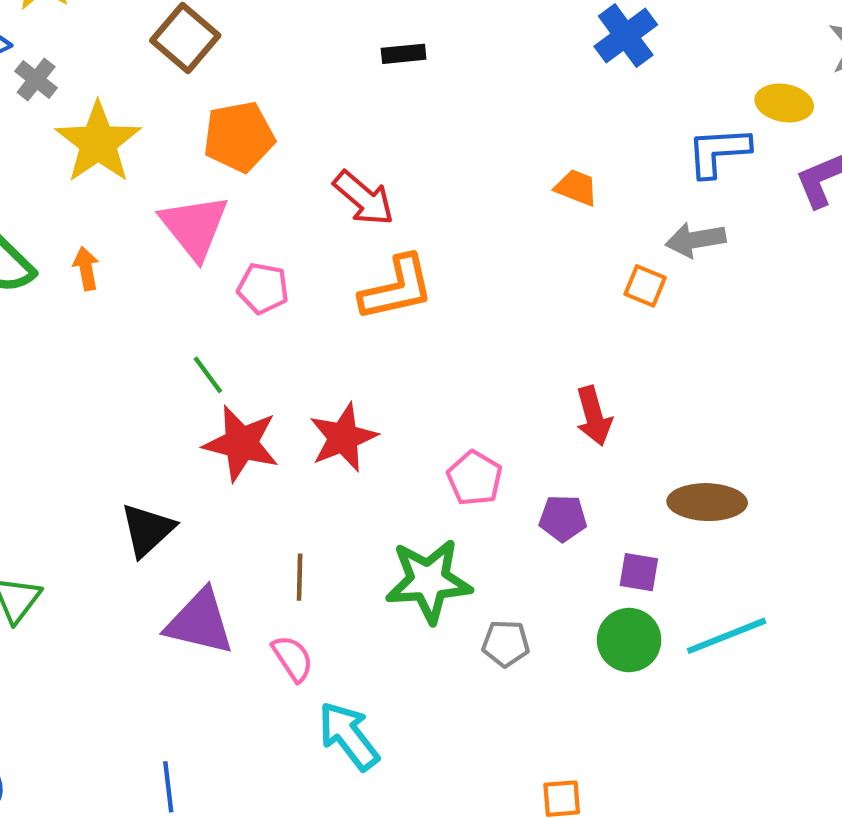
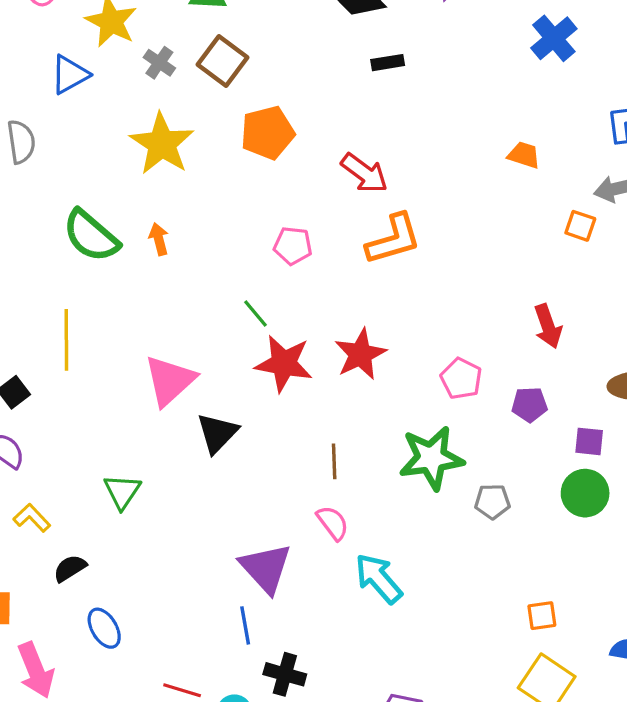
gray cross: (36, 79) -> (159, 63), moved
pink triangle: (194, 227) -> (170, 381), moved, turned 30
purple triangle: (200, 622) -> (266, 568), moved, turned 38

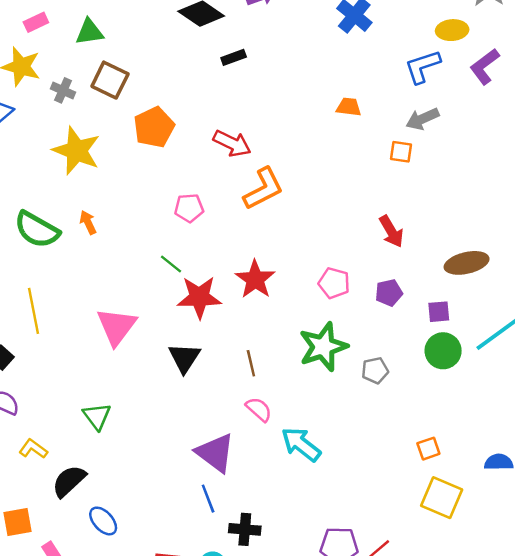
black triangle: (217, 433) -> (184, 358), moved
black semicircle: (70, 568) -> (69, 481), size x1.4

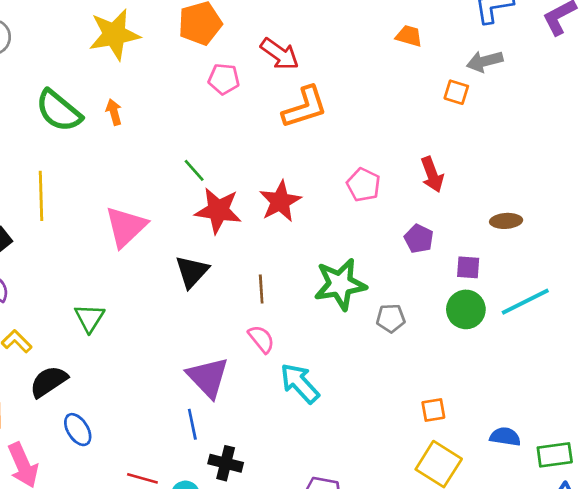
yellow star: (77, 151) -> (114, 34), turned 30
pink pentagon: (189, 208) -> (224, 79), moved
brown ellipse: (467, 263) -> (506, 221), size x0.7
pink pentagon: (334, 283) -> (363, 185), moved
purple pentagon: (389, 293) -> (419, 239), turned 30

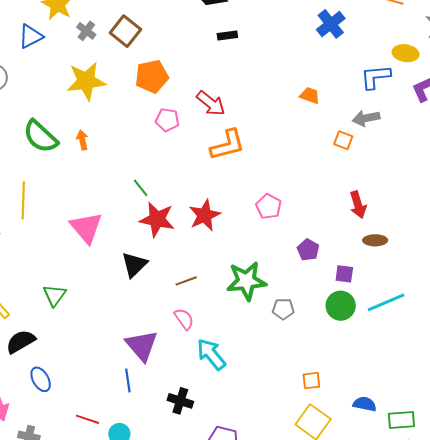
red arrow: (432, 175) -> (358, 205), moved
pink triangle: (126, 227) -> (86, 228), turned -30
brown line: (261, 289) -> (186, 281), turned 70
black cross: (226, 463) -> (180, 401), moved

